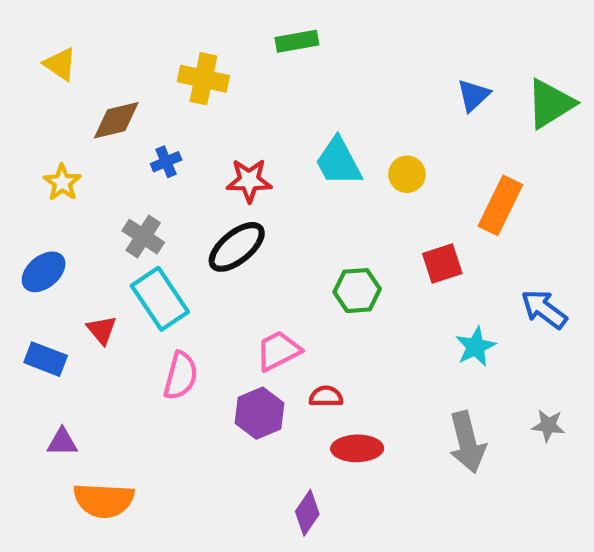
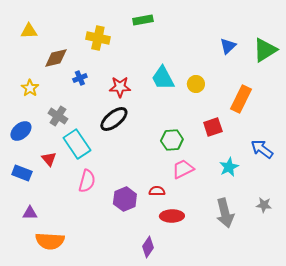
yellow triangle: (60, 64) -> (29, 31), turned -36
gray cross: (143, 237) -> (58, 116), moved
pink trapezoid: (278, 351) -> (183, 169), moved

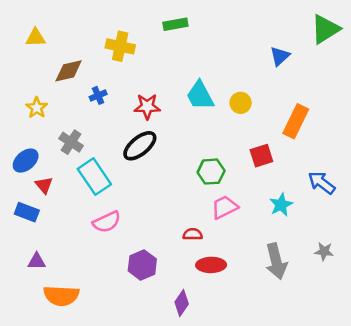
green triangle: (265, 50) -> (325, 29), moved
red triangle: (49, 159) -> (44, 185), moved
pink semicircle: (87, 181) -> (107, 222), turned 50
purple hexagon: (125, 199) -> (142, 265), moved

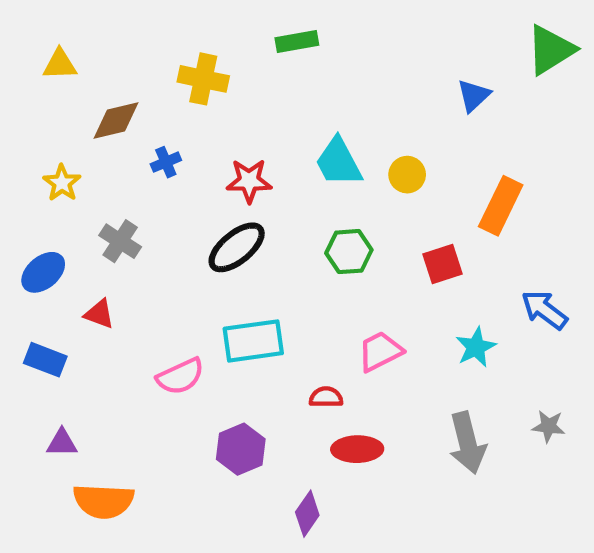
green hexagon: (211, 172) -> (349, 252), moved
cyan rectangle: (94, 177) -> (253, 341), moved, turned -64
red triangle: (44, 185) -> (99, 314), moved, turned -30

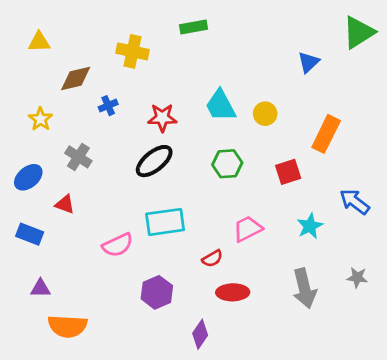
red semicircle: (326, 397) -> (212, 259), turned 150

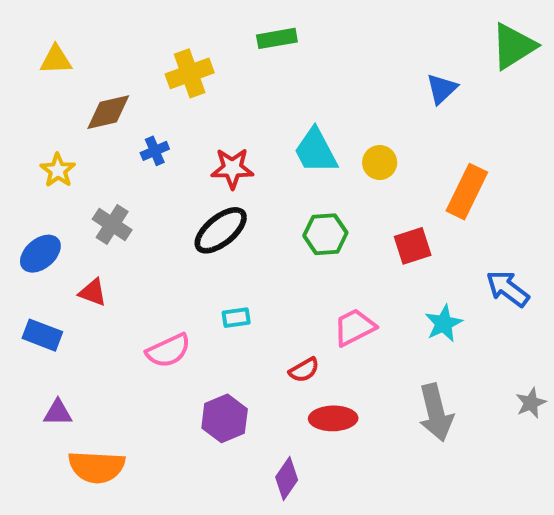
yellow cross: (133, 51) -> (190, 73), turned -32
cyan rectangle: (165, 222) -> (236, 318), size x0.5
gray star: (357, 277) -> (531, 403), moved, turned -30

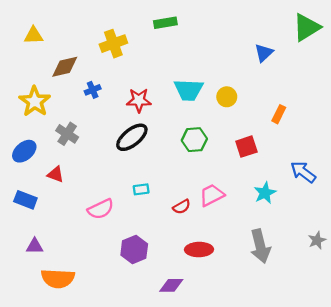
cyan trapezoid: (316, 151) -> (189, 90), turned -60
yellow star: (58, 170) -> (35, 101), size x1.5
orange rectangle: (467, 192) -> (279, 114), size x0.6
red semicircle: (304, 370) -> (182, 207), moved
purple diamond: (287, 479) -> (171, 285), turned 55

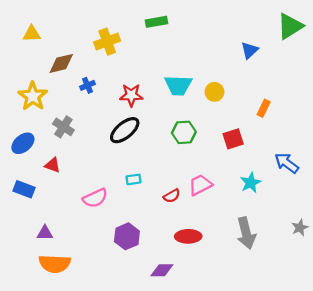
purple triangle: (35, 246) -> (45, 233), moved

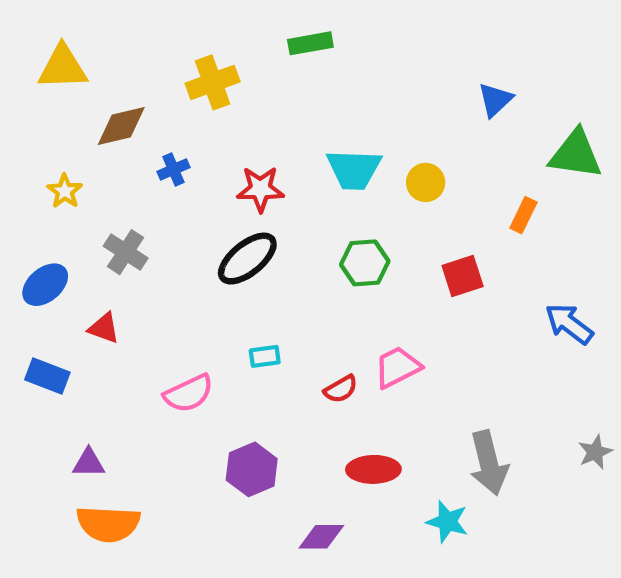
green triangle: (290, 26) -> (576, 154), moved, turned 40
yellow triangle: (32, 34) -> (63, 67), size x1.4
yellow star: (33, 96) -> (65, 191), size x0.6
cyan star: (251, 183) -> (447, 522), moved, turned -30

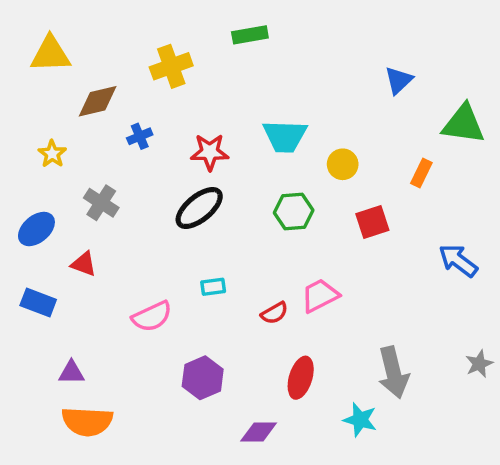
yellow circle: (426, 182) -> (343, 164), moved
red ellipse: (373, 469) -> (301, 378), turned -72

